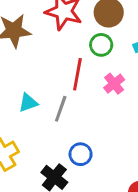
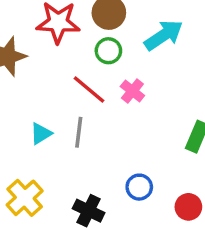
red line: (77, 74) -> (89, 89), turned -48
blue circle: (81, 154) -> (139, 187), moved

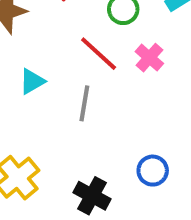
cyan triangle: (41, 134) -> (32, 81), moved

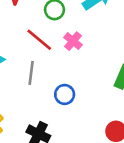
blue circle: (153, 171) -> (65, 94), moved

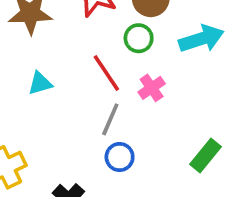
gray line: (31, 73) -> (110, 119), moved

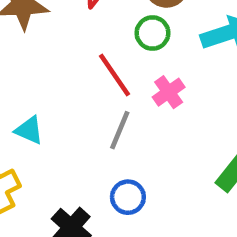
cyan triangle: (40, 83) -> (29, 130), moved, turned 40
blue circle: (120, 157) -> (128, 197), moved

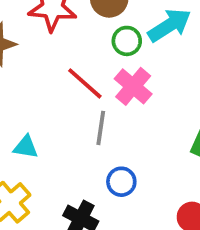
green circle: (152, 33) -> (127, 41), moved
pink cross: (169, 92) -> (133, 86), size x1.4

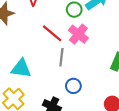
cyan triangle: (26, 147) -> (21, 69), size x1.5

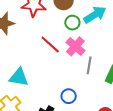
gray line: (61, 57) -> (89, 65), moved

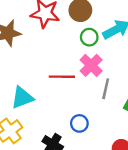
red line: (50, 44) -> (62, 77), moved, turned -45
cyan triangle: (19, 77) -> (22, 98), turned -35

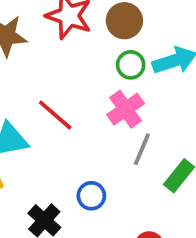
red line: (62, 77) -> (55, 115), moved, turned 30

